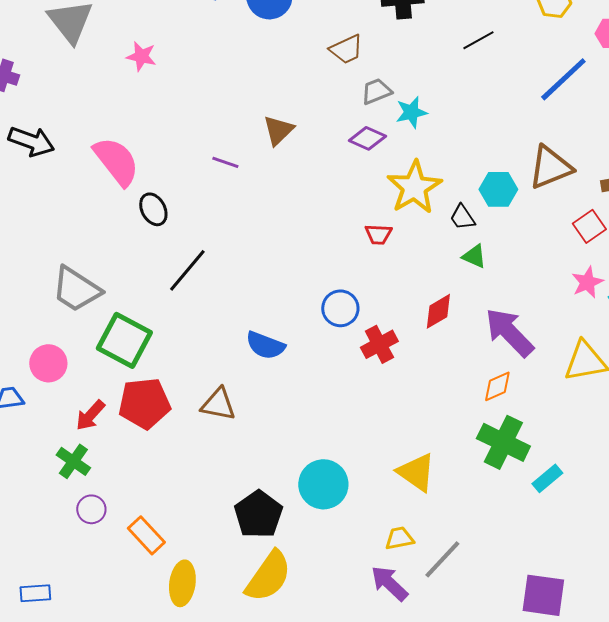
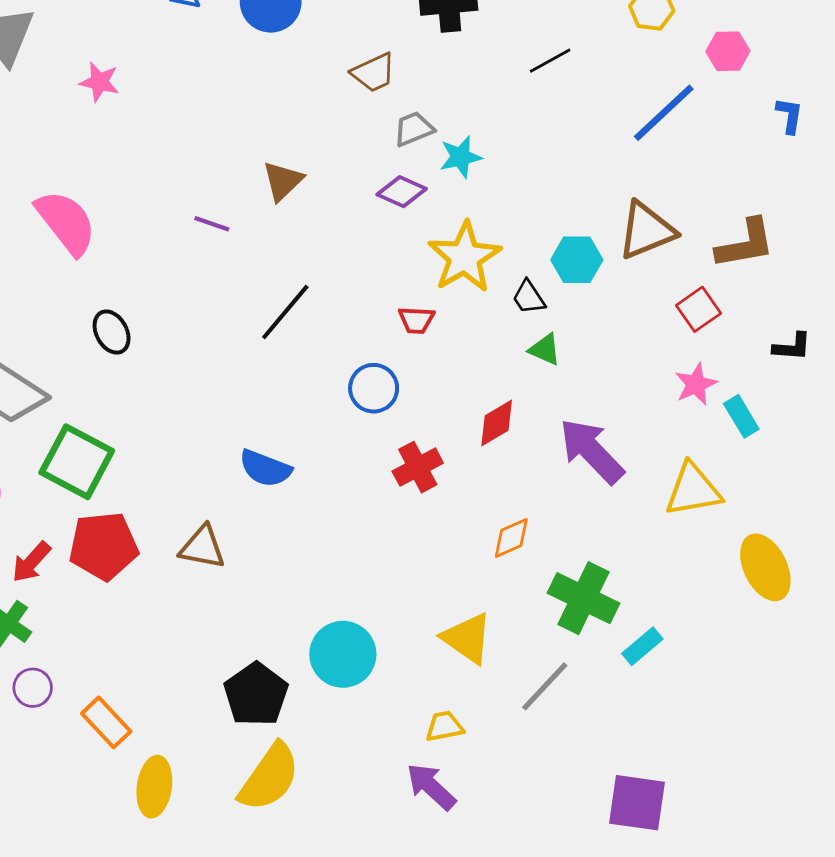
black ellipse: (153, 209) -> (112, 332), moved
black line: (187, 270) -> (285, 312), moved
blue circle: (340, 308) -> (374, 388), moved
orange diamond: (497, 386) -> (511, 538), moved
gray line: (442, 559) -> (545, 686), moved

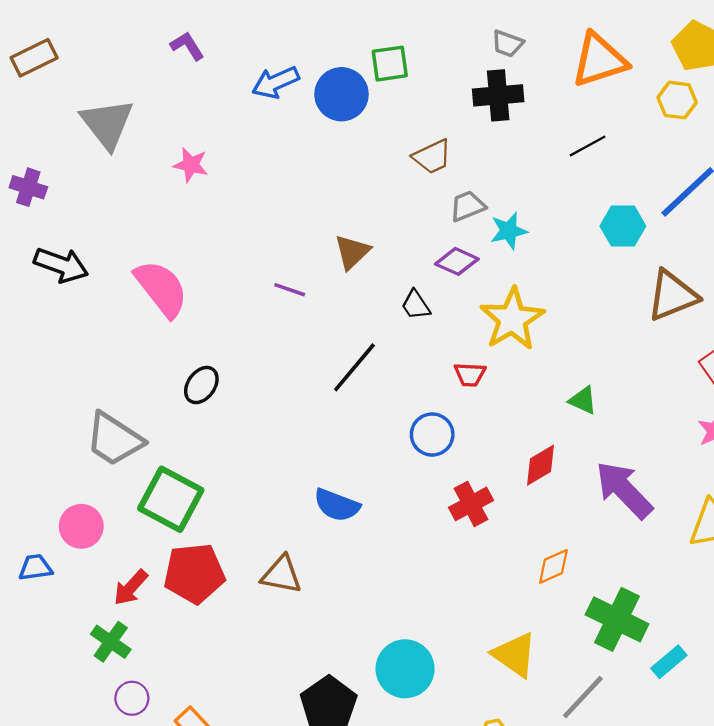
cyan hexagon: (577, 260) -> (623, 226), moved
black trapezoid: (529, 297) -> (416, 305), moved
black ellipse: (112, 332) -> (201, 385), turned 63

